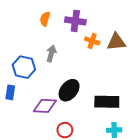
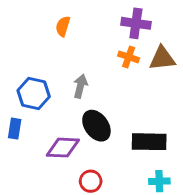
purple cross: (75, 21) -> (136, 23), moved
gray arrow: (51, 53) -> (80, 86), moved
black ellipse: (69, 90) -> (96, 126), turned -75

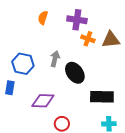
purple cross: (136, 23) -> (77, 20), moved
black ellipse: (96, 126) -> (75, 73), moved

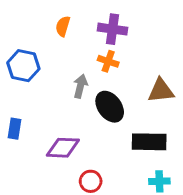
orange cross: (88, 39) -> (108, 61), moved
brown triangle: (111, 40) -> (161, 91), moved
blue hexagon: (23, 64) -> (23, 66), moved

